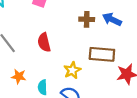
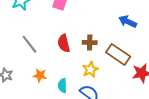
brown cross: (87, 19) -> (90, 43), moved
brown rectangle: (102, 54) -> (118, 54), turned 30

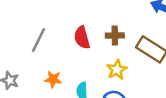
gray line: (29, 44) -> (39, 40), turned 66

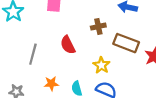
brown cross: (115, 35) -> (98, 27), moved

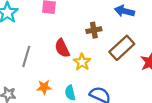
brown rectangle: (126, 43) -> (122, 48), turned -65
yellow star: (101, 65) -> (82, 62), moved

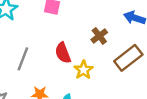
brown cross: (94, 30) -> (99, 36), turned -32

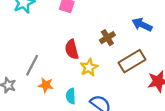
gray line: (23, 59) -> (32, 65), moved

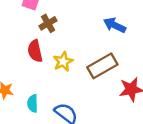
brown cross: (107, 38) -> (48, 23), moved
yellow star: (89, 67) -> (63, 62), moved

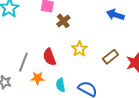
red semicircle: (35, 51) -> (49, 57), moved
brown rectangle: (102, 66) -> (110, 57), moved, size x0.7

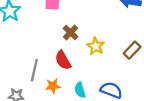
brown cross: (63, 21) -> (70, 33), moved

